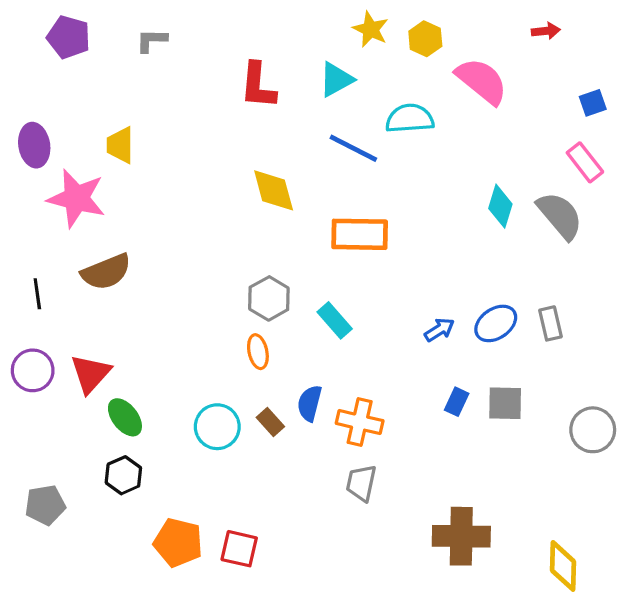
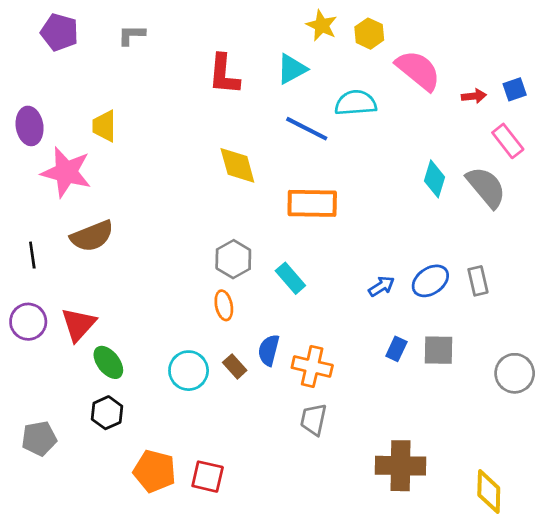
red arrow: (546, 31) -> (474, 96), moved

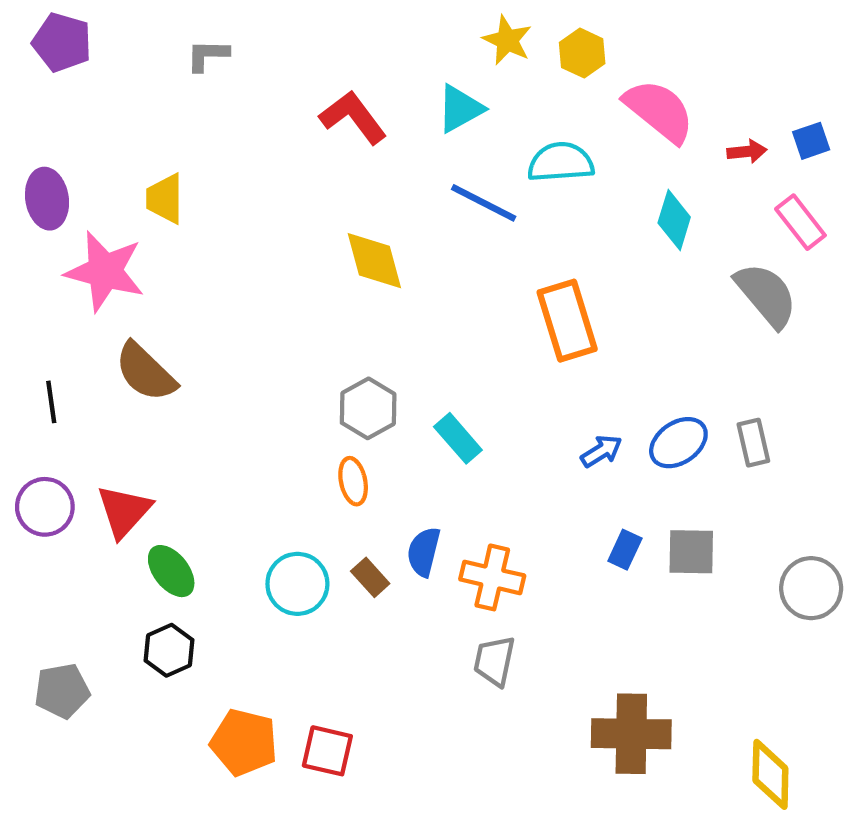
purple pentagon: (59, 32) -> (62, 42), moved
red L-shape: (224, 74) -> (353, 117), turned 138
cyan diamond: (434, 179) -> (674, 220), moved
orange rectangle: (312, 203) -> (567, 321), moved, turned 72
brown semicircle: (92, 236) -> (145, 372), turned 66

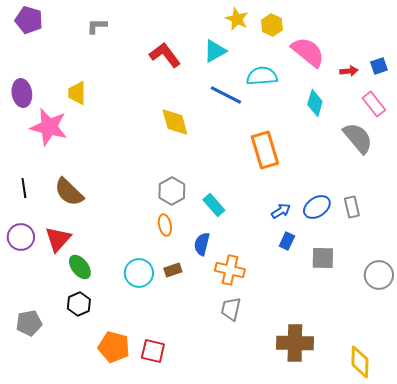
brown semicircle: (145, 372) -> (69, 192), moved
blue rectangle: (625, 550) -> (287, 241), moved
blue semicircle: (424, 552) -> (202, 244), moved
brown rectangle: (370, 577) -> (173, 270), turned -66

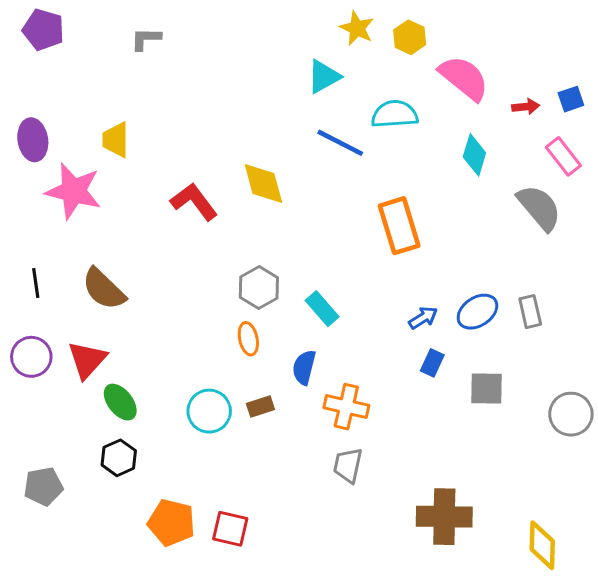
red L-shape: (165, 55) -> (194, 202), moved

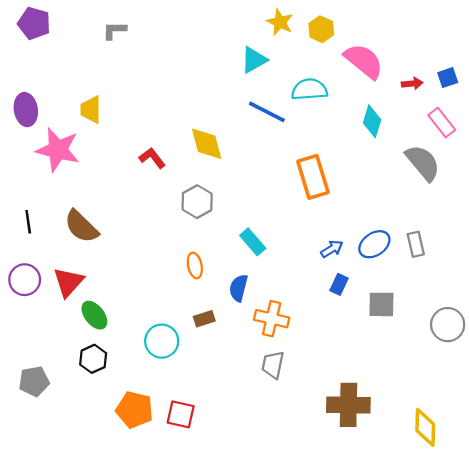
red L-shape: (194, 202) -> (152, 158), size x0.7
gray hexagon: (259, 287) -> (197, 202), moved
cyan circle: (209, 411) -> (162, 341), moved

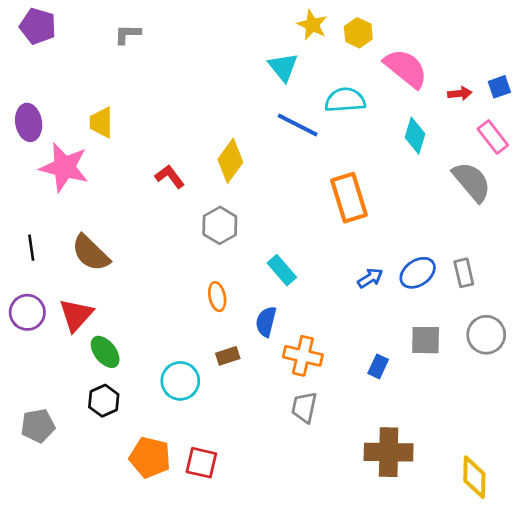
cyan triangle: (254, 60) -> (283, 67), turned -40
yellow diamond: (207, 144) -> (230, 161), turned 51
blue rectangle: (339, 284) -> (378, 366), moved
gray circle: (448, 325) -> (486, 335), moved

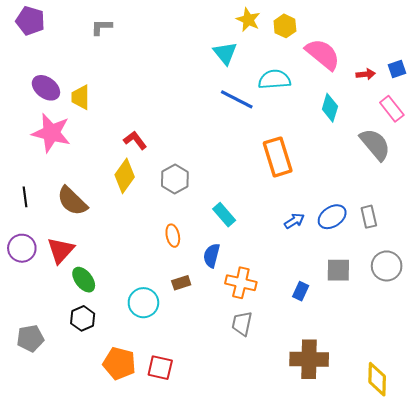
purple ellipse: (29, 122) -> (46, 88), moved, turned -44
yellow diamond: (230, 161) -> (125, 176), moved

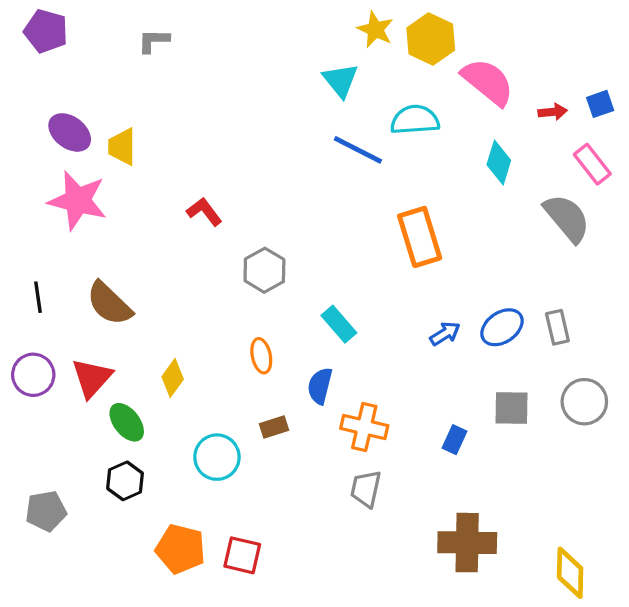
yellow hexagon: (285, 26) -> (431, 39), size x1.4
yellow diamond: (125, 176) -> (173, 378), moved, size x0.7

